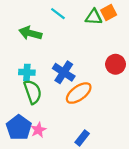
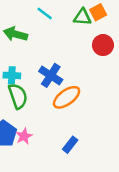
red circle: (116, 64) -> (103, 45), moved

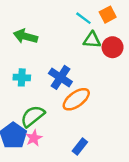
cyan line: (45, 13) -> (83, 18), moved
green triangle: (82, 17) -> (92, 40), moved
green semicircle: (18, 96) -> (33, 116), moved, turned -110

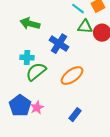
blue cross: (60, 77) -> (59, 44), moved
green semicircle: (33, 116) -> (36, 72), moved

